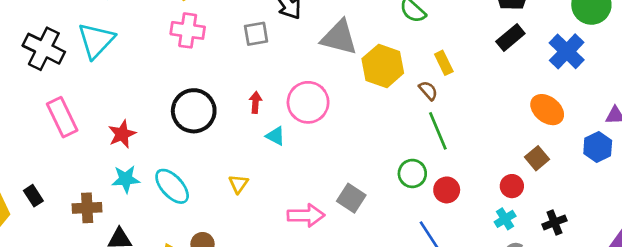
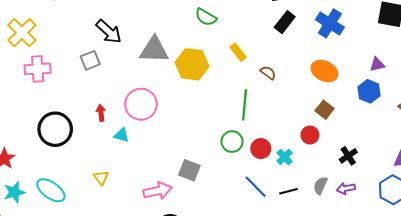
brown semicircle: (428, 91) -> (268, 73), moved
green line: (438, 131) -> (245, 105), turned 40
cyan cross: (505, 219) -> (285, 157), moved

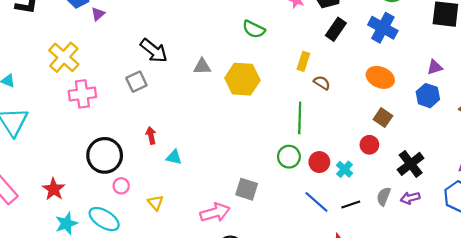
gray triangle: (154, 50) -> (202, 66), size x0.6
yellow rectangle: (238, 52) -> (303, 61), moved, turned 60
pink circle: (141, 104) -> (121, 186), moved, size x0.5
black cross: (348, 156) -> (411, 164), size x1.4

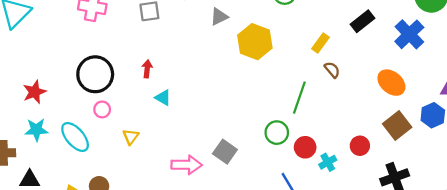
gray triangle: (202, 66) -> (219, 17), turned -42
brown square: (383, 118) -> (397, 126), moved, size x1.4

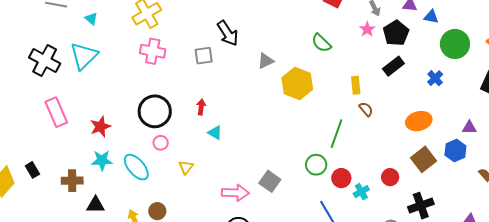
blue cross: (409, 34) -> (435, 78), size x0.6
yellow rectangle: (320, 43) -> (356, 85), turned -42
orange ellipse: (391, 83) -> (419, 121), turned -55

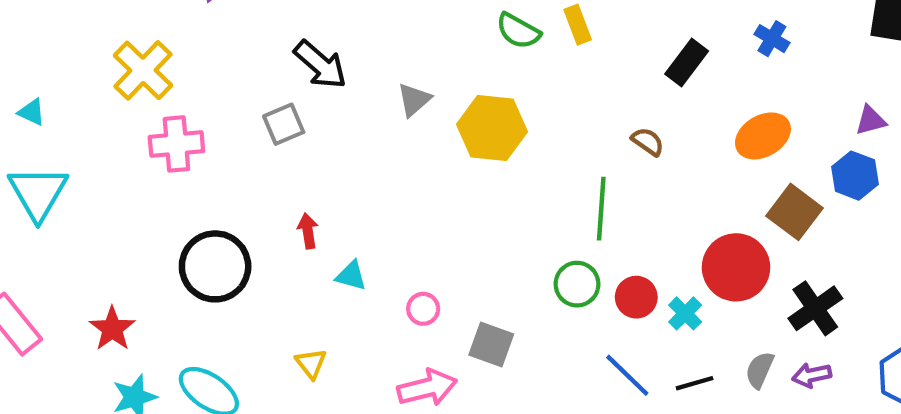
black rectangle: (393, 66) -> (687, 63), moved
yellow rectangle: (356, 85) -> (578, 25), moved
pink circle: (161, 143) -> (423, 309), moved
red circle: (390, 177) -> (736, 267), size x1.8

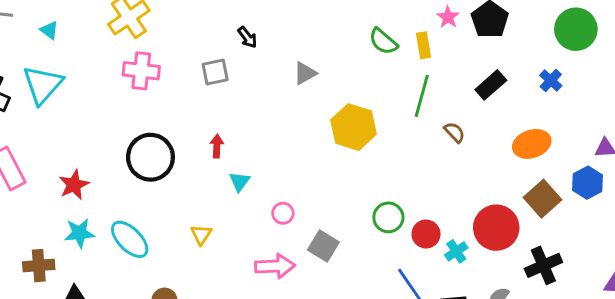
black arrow: (320, 65) -> (247, 37), size x0.6
yellow hexagon: (492, 128) -> (353, 127), moved
green line: (601, 209) -> (422, 96), moved
cyan triangle: (351, 276) -> (240, 182), turned 40

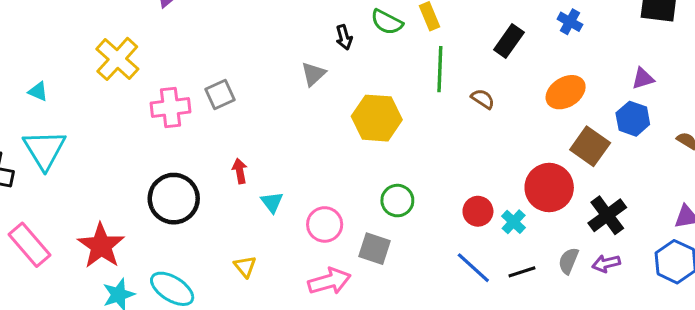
black arrow: (247, 37) -> (344, 37), moved, turned 35
pink cross: (141, 71) -> (171, 108), moved
red star: (74, 185) -> (101, 246), size x1.4
pink circle: (283, 213) -> (325, 224), size x1.5
green circle: (388, 217) -> (397, 201), moved

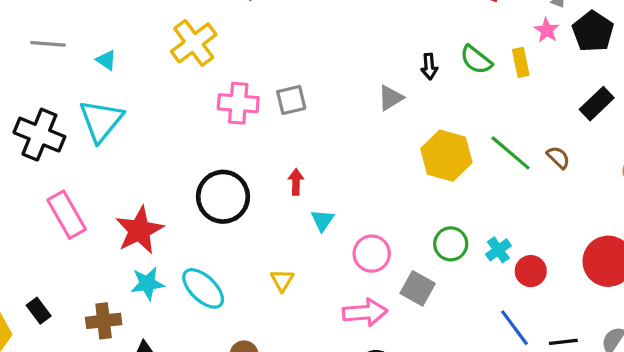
green line: (440, 69) -> (511, 153), moved, turned -63
cyan cross: (514, 222) -> (498, 250), moved

